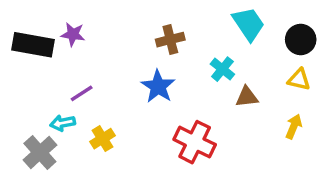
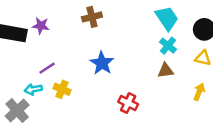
brown cross: (170, 40) -> (92, 17), moved
cyan cross: (222, 69) -> (168, 46), moved
yellow cross: (102, 139) -> (62, 89), moved, turned -35
red cross: (195, 142) -> (128, 103), size x0.7

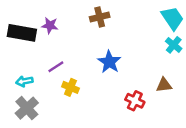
brown triangle: (166, 71) -> (164, 85), moved
cyan arrow: (33, 89) -> (24, 81), moved

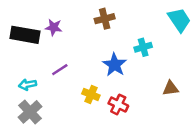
cyan cross: (174, 45) -> (143, 47), moved, turned 35
yellow cross: (70, 87) -> (91, 95), moved
red cross: (135, 101) -> (118, 104), moved

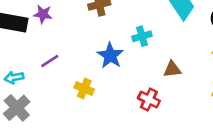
brown triangle: (171, 88) -> (172, 69), moved
red cross: (118, 104) -> (149, 100), moved

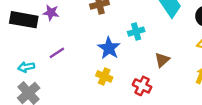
brown triangle: (172, 69) -> (162, 60), turned -35
yellow cross: (84, 89) -> (104, 76), moved

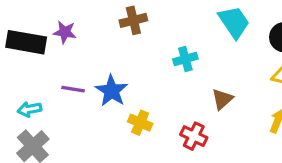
blue star: (109, 48) -> (112, 91), moved
purple line: (57, 53) -> (73, 89), turned 42

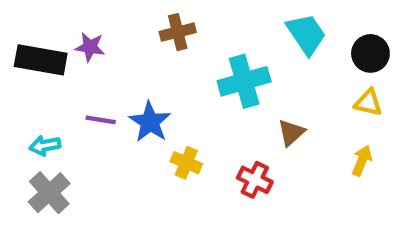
cyan cross: (185, 59) -> (244, 81), size x1.6

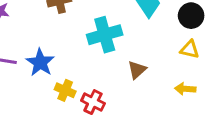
yellow arrow: (362, 161) -> (185, 89), turned -108
red cross: (255, 180) -> (93, 102), moved

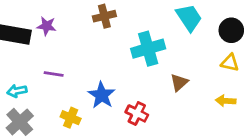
blue star: (40, 62) -> (102, 95), moved
yellow cross: (65, 90) -> (71, 118), moved

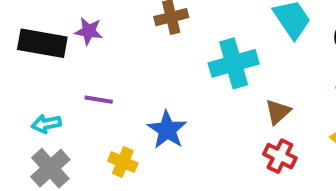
red cross: (137, 113) -> (280, 156), moved

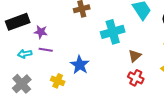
purple star: (89, 31) -> (41, 32), moved
black rectangle: (42, 43) -> (18, 22), turned -30
cyan arrow: (46, 124) -> (25, 54), moved

